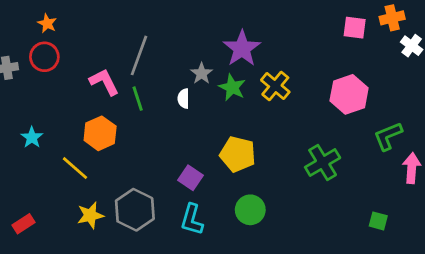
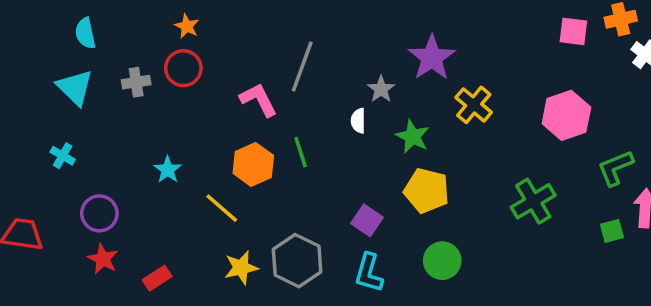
green star: (232, 87) -> (412, 136), moved
green line: (138, 99) -> (301, 152), moved
green square: (378, 221) -> (612, 231), moved, turned -30

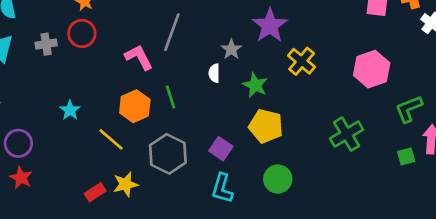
gray hexagon: (297, 261) -> (168, 154), moved
red rectangle: (157, 278) -> (95, 192), moved

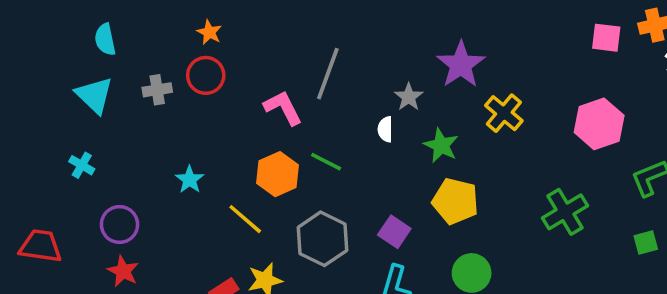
green line: (171, 97) -> (326, 162), turned -45

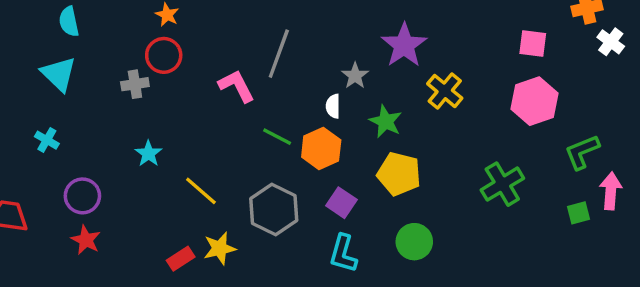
pink square: (606, 38) -> (533, 44), moved
gray cross: (157, 90) -> (135, 84), moved
orange hexagon: (278, 174) -> (321, 149), moved

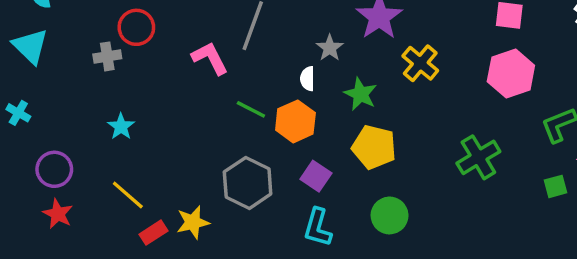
yellow line: (201, 191) -> (128, 195), moved

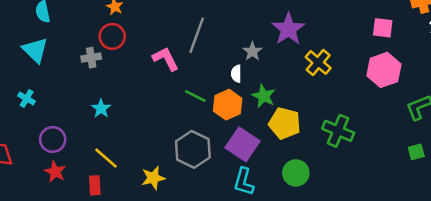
green star: (360, 94) -> (264, 96), moved
green cross: (478, 157) -> (338, 131), moved, turned -36
purple square: (316, 176) -> (242, 144), size x1.5
red rectangle: (153, 233) -> (95, 185), moved, turned -60

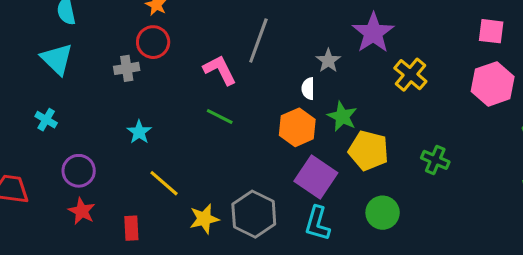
green line: (195, 96) -> (220, 116), moved
green cross: (338, 131) -> (435, 160), size x0.7
gray hexagon: (193, 149) -> (254, 214), moved
yellow line: (106, 158) -> (164, 183), moved

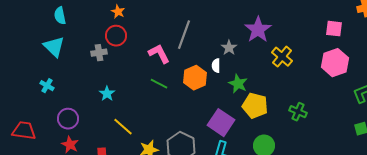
orange hexagon: (297, 127) -> (195, 78), moved

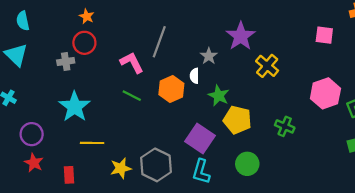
pink hexagon: (335, 63) -> (325, 93), moved
cyan star: (107, 94) -> (75, 107), size x1.8
yellow line: (123, 127) -> (92, 143), turned -40

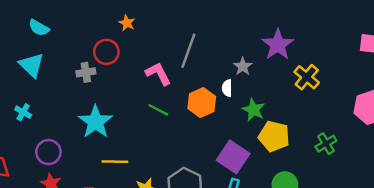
orange star: (87, 16) -> (127, 23), moved
cyan semicircle: (23, 21) -> (39, 28), turned -48
green cross: (285, 126) -> (326, 144), turned 36

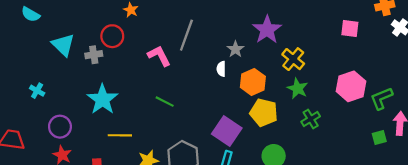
cyan semicircle: (39, 28) -> (31, 14), moved
cyan triangle: (32, 65) -> (63, 45), moved
orange hexagon: (202, 103) -> (253, 82), moved
green line: (158, 110) -> (165, 102), moved
green star: (254, 110) -> (298, 88), moved

